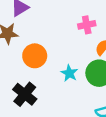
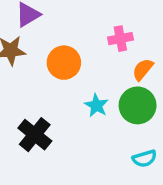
orange circle: (35, 56) -> (64, 63), moved

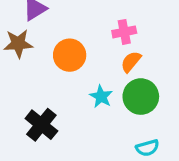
orange semicircle: (143, 69) -> (131, 62), moved

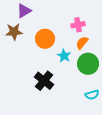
cyan star: (101, 97) -> (64, 56), moved
black cross: (41, 125) -> (44, 81), moved

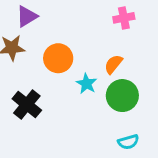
pink cross: (78, 25) -> (124, 18), moved
black cross: (44, 81) -> (27, 105), moved

